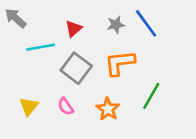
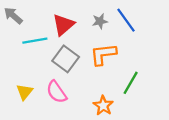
red triangle: (74, 29) -> (63, 25), size x1.5
pink semicircle: (66, 106) -> (57, 92), size x1.5
orange star: (108, 109) -> (103, 106), moved

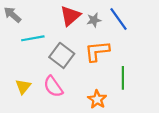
red triangle: (63, 25) -> (70, 16), moved
green line: (131, 83) -> (123, 78), turned -30

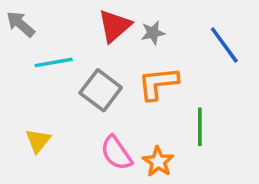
blue line: (119, 19) -> (224, 45), moved
pink semicircle: (53, 87) -> (116, 153), moved

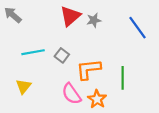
cyan line: (54, 62) -> (33, 52), moved
orange L-shape: (158, 83) -> (88, 69), moved
gray square: (101, 90) -> (62, 55), size x0.6

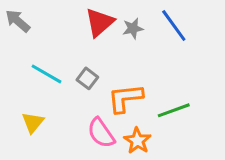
blue line: (138, 28) -> (174, 25), moved
cyan line: (33, 52) -> (46, 74), turned 40
green line: (123, 78) -> (174, 110), turned 70

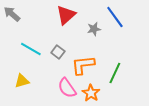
gray star: (133, 28) -> (94, 29), moved
green line: (174, 110) -> (115, 73), turned -45
yellow triangle: (33, 122) -> (22, 81), turned 35

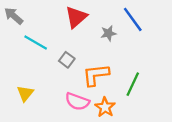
cyan line: (31, 49) -> (36, 43), moved
yellow triangle: (22, 81) -> (25, 93), turned -35
pink semicircle: (67, 88) -> (77, 101), turned -35

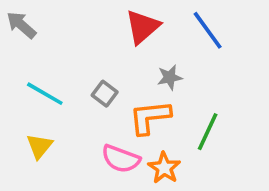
red triangle: (76, 17) -> (143, 27), moved
gray star: (108, 33) -> (170, 77), moved
cyan line: (36, 43) -> (45, 94), moved

